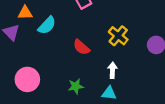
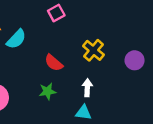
green star: (76, 86) -> (47, 91), moved

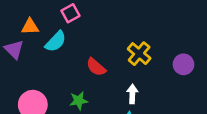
pink square: (56, 13) -> (70, 13), moved
green star: (47, 91) -> (79, 101), moved

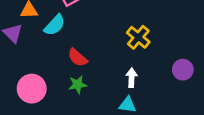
purple circle: (183, 64) -> (183, 70), moved
red semicircle: (96, 67) -> (78, 58), moved

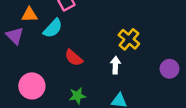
white arrow: (132, 78) -> (115, 65), moved
green star: (78, 85) -> (77, 96), moved

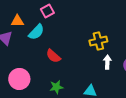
yellow cross: (129, 39) -> (98, 41), turned 36
white arrow: (115, 65) -> (107, 62), moved

